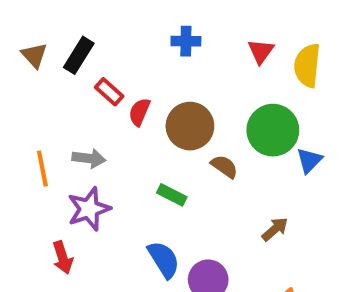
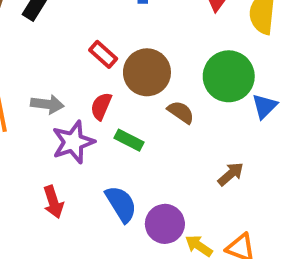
red rectangle: (109, 92) -> (103, 54), moved
red semicircle: (139, 112) -> (101, 106), moved
purple star: (89, 209) -> (73, 142), moved
red arrow: (63, 257) -> (53, 202), moved

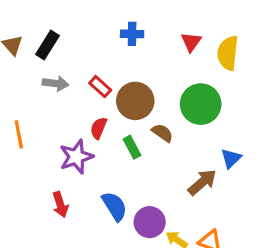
gray arrow: (47, 104) -> (56, 83), moved
blue triangle: (265, 106) -> (231, 158), moved
green rectangle: (129, 140) -> (132, 147), moved, turned 35
brown arrow: (231, 174) -> (202, 182), size x1.4

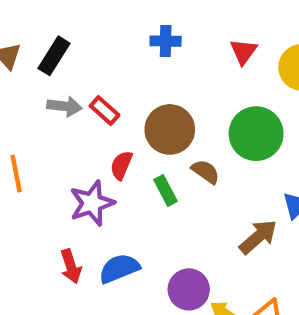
red rectangle: (100, 87) -> (105, 111), moved
blue semicircle: (115, 206) -> (119, 268), moved, turned -80

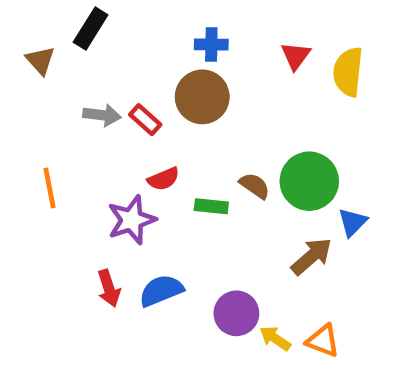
black rectangle: (54, 56) -> (91, 29), moved
brown circle: (170, 129) -> (202, 97), moved
green circle: (256, 134) -> (309, 181), moved
red semicircle: (121, 165) -> (163, 179), turned -136
green rectangle: (166, 191) -> (211, 206), turned -56

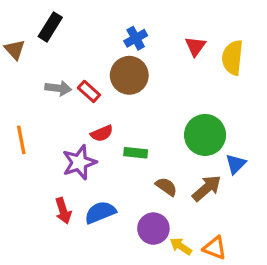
blue cross: (211, 44) -> (136, 38), turned -30
brown semicircle: (255, 186) -> (166, 187), moved

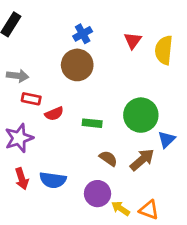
red rectangle: (89, 91) -> (31, 99), moved, turned -30
green rectangle: (136, 153) -> (92, 123), moved
purple star: (79, 162) -> (19, 138), moved
blue semicircle: (100, 212) -> (53, 180), turned -150

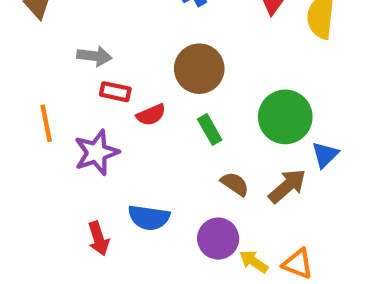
brown circle: (77, 65) -> (199, 69), moved
green rectangle: (92, 123) -> (210, 129), turned 54
red arrow: (22, 179) -> (99, 239), moved

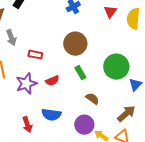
gray arrow: (94, 56) -> (11, 38), moved, turned 63
red semicircle: (151, 115) -> (52, 81), moved
brown arrow: (287, 186) -> (126, 114), moved

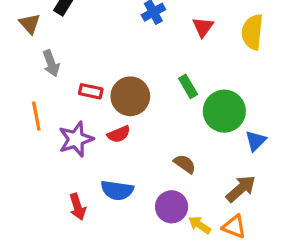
red triangle: (110, 12) -> (203, 27), moved
brown circle: (75, 44) -> (130, 96), moved
green rectangle: (80, 73) -> (188, 86), moved

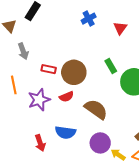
brown semicircle: (185, 164) -> (96, 109), moved, size x1.6

